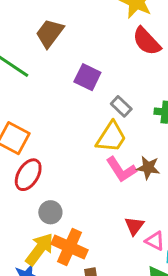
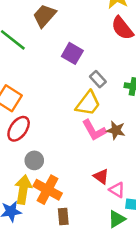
red triangle: (134, 226) -> (101, 176), turned -35
yellow arrow: (40, 249) -> (23, 190), turned -32

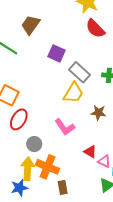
gray rectangle: (98, 79) -> (79, 72), size x1.5
pink L-shape: (94, 130) -> (65, 127), moved

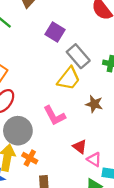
gray circle: (34, 144) -> (18, 131), size x1.6
orange cross: (48, 167) -> (30, 158), size x0.6

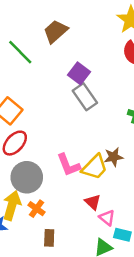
gray rectangle: (78, 56) -> (85, 97), moved
yellow trapezoid: (69, 79) -> (95, 167), moved
brown star: (94, 104) -> (114, 157), turned -30

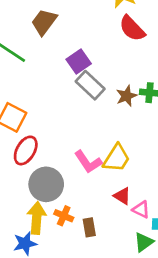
purple square: (79, 73) -> (79, 61), turned 30
brown star: (114, 157) -> (127, 96), moved
brown rectangle: (49, 238) -> (89, 227), moved

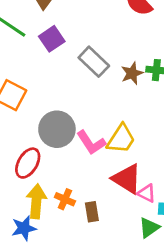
purple square: (79, 61) -> (52, 39), moved
red ellipse: (26, 150) -> (28, 163), moved
gray circle: (46, 184) -> (57, 129), moved
red triangle: (122, 196) -> (127, 179), size x1.6

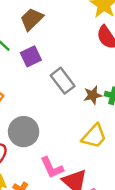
yellow trapezoid: (121, 139) -> (94, 136), moved
pink L-shape: (91, 143) -> (52, 168), moved

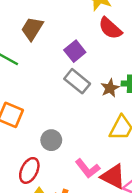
purple square: (31, 56) -> (75, 51), moved
gray circle: (24, 132) -> (51, 140), size x0.7

